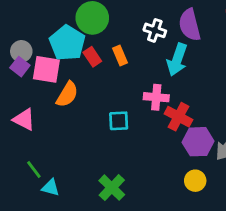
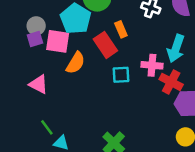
red rectangle: (92, 57) -> (105, 45), moved, size x1.5
cyan arrow: (177, 60) -> (176, 49), moved
purple square: (20, 67) -> (35, 39), turned 35
cyan square: (119, 121) -> (121, 75), moved

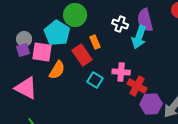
cyan arrow: (176, 49) -> (139, 37), moved
cyan square: (121, 75) -> (95, 80), turned 35
pink triangle: (39, 84) -> (26, 88), size x1.4

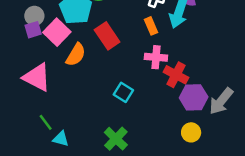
orange rectangle: (95, 42) -> (151, 26), moved
pink square: (42, 52) -> (57, 32), turned 35
cyan square: (95, 80) -> (123, 92), moved

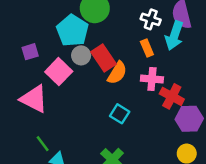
gray circle: (34, 16) -> (81, 55), moved
pink square: (57, 32) -> (59, 72), moved
orange semicircle: (76, 55) -> (117, 73), moved

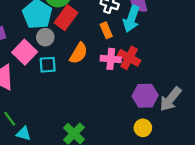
red rectangle: (103, 58) -> (66, 18), moved, turned 70
red cross: (172, 96) -> (129, 58), moved
cyan square: (120, 114) -> (48, 65), moved, turned -36

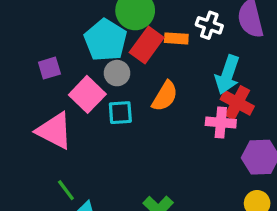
cyan arrow: (131, 19) -> (227, 75), moved
orange rectangle: (106, 30) -> (176, 38), moved, turned -63
pink cross: (111, 59) -> (221, 122), moved

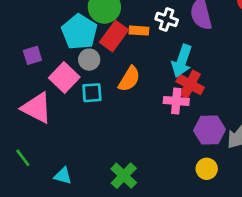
green line: (66, 190) -> (23, 158), moved

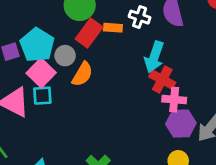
cyan pentagon: (79, 32) -> (37, 45), moved
orange semicircle: (129, 79) -> (82, 74), moved
cyan square: (92, 93) -> (42, 96), moved
pink cross: (176, 101) -> (174, 100), moved

